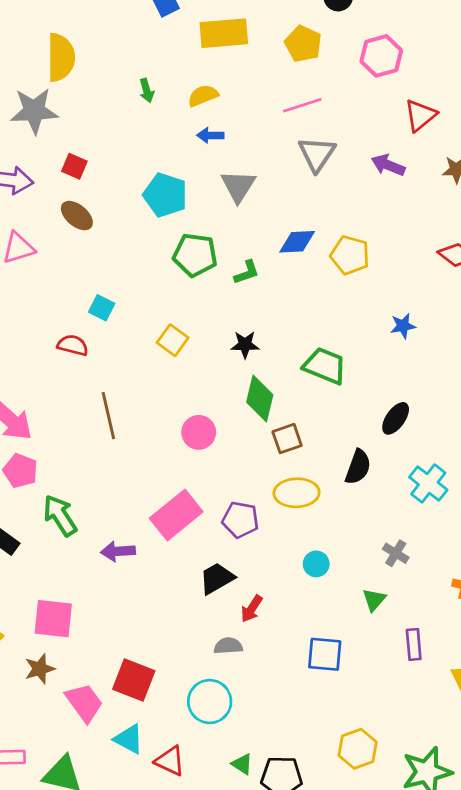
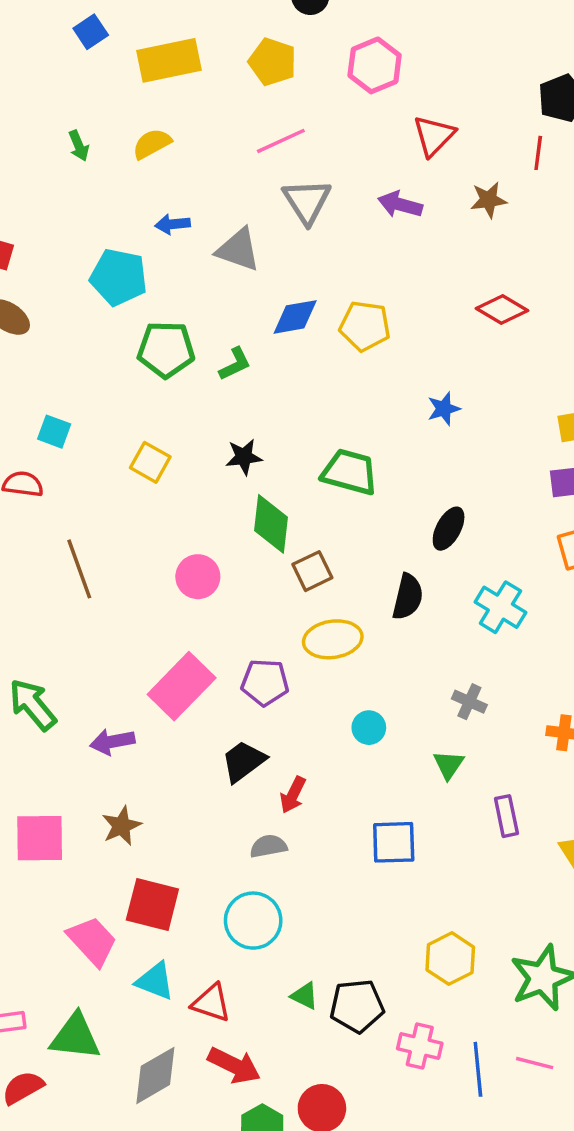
blue arrow: (210, 135) -> (173, 224), moved
gray triangle: (238, 186) -> (238, 250), moved, turned -36
brown star: (40, 669) -> (121, 826), moved

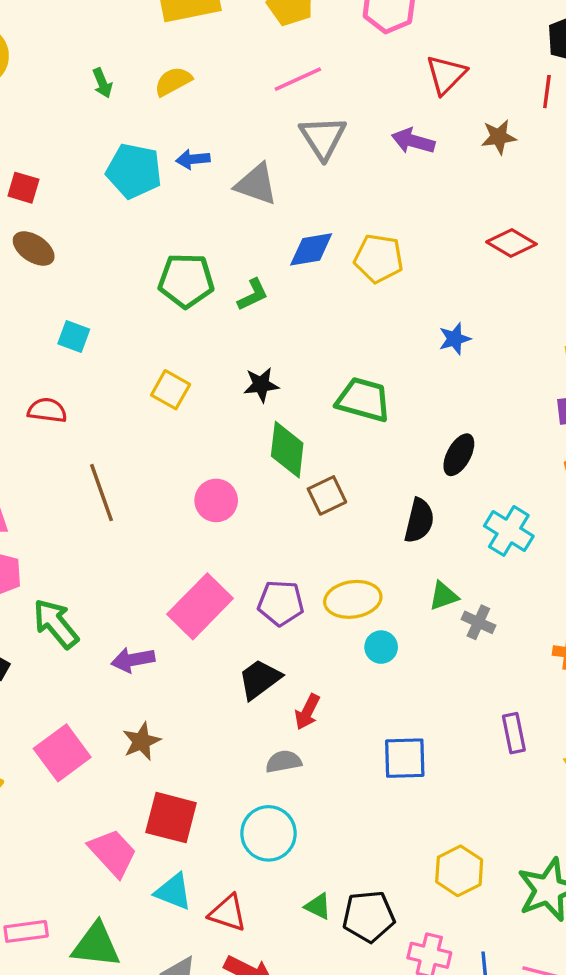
cyan pentagon: (119, 277) -> (134, 171), moved
cyan square: (54, 432) -> (74, 337), moved
yellow ellipse: (333, 639) -> (353, 599), moved
green triangle: (449, 765) -> (444, 596), moved, turned 36
pink square: (40, 838) -> (62, 753), turned -36

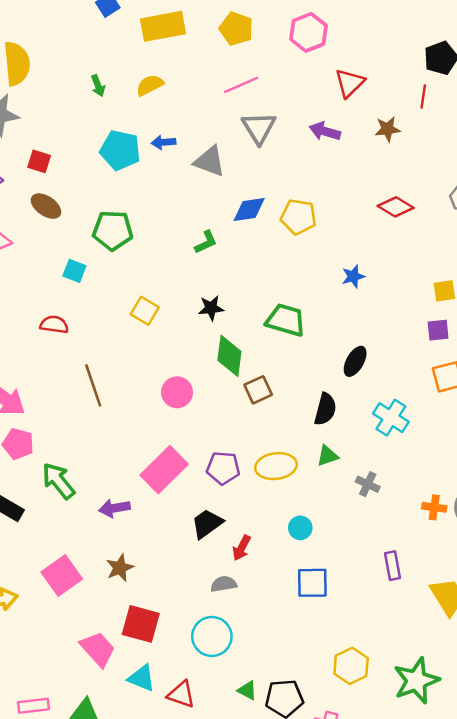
green pentagon: (186, 281) -> (113, 230), moved
green triangle: (444, 596) -> (328, 456), moved
cyan circle: (381, 647) -> (300, 528), moved

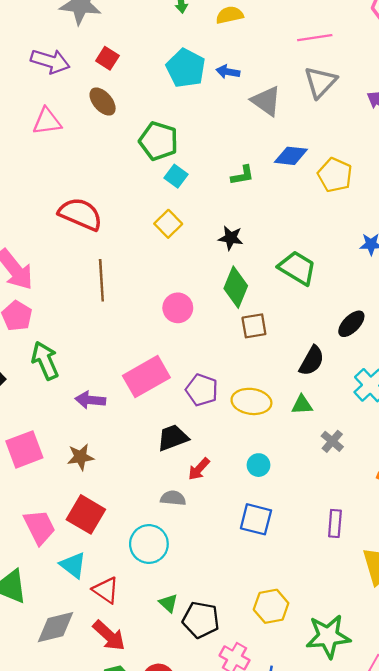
cyan square: (74, 271) -> (176, 176), moved
red semicircle: (54, 325) -> (80, 214), size x1.6

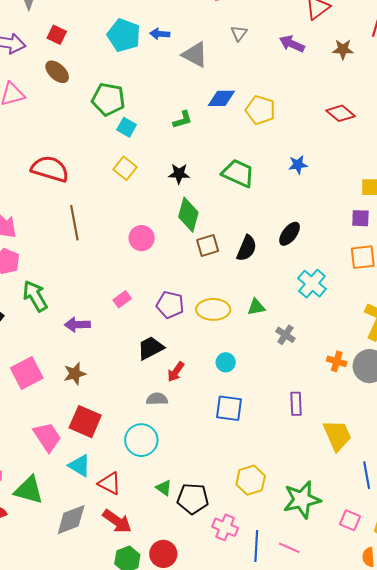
gray triangle: (320, 82) -> (239, 33), size x0.6
green trapezoid: (297, 268) -> (238, 173), moved
black semicircle: (312, 361) -> (247, 248), moved
pink rectangle: (146, 377) -> (122, 299), size x0.5

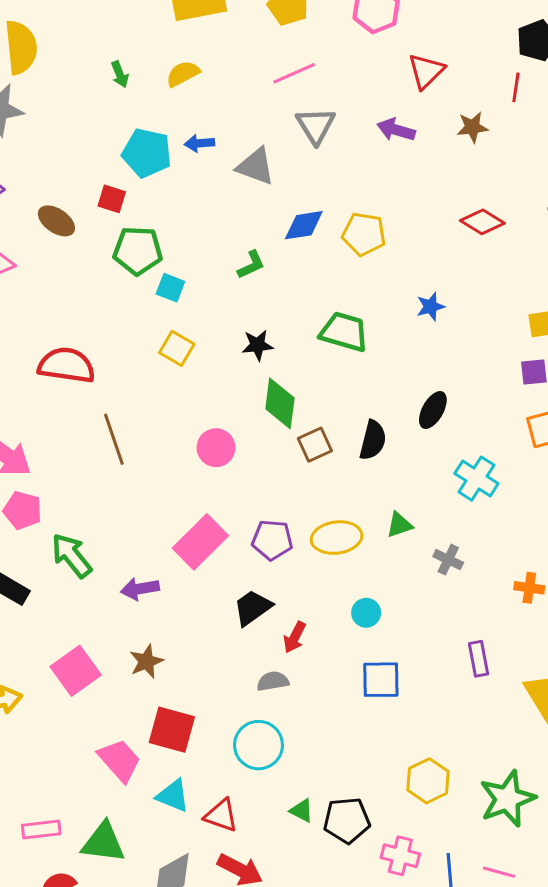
gray triangle: (239, 33) -> (316, 126), size x1.6
red square: (57, 35) -> (112, 199), moved
pink rectangle: (122, 299) -> (200, 542), size x2.0

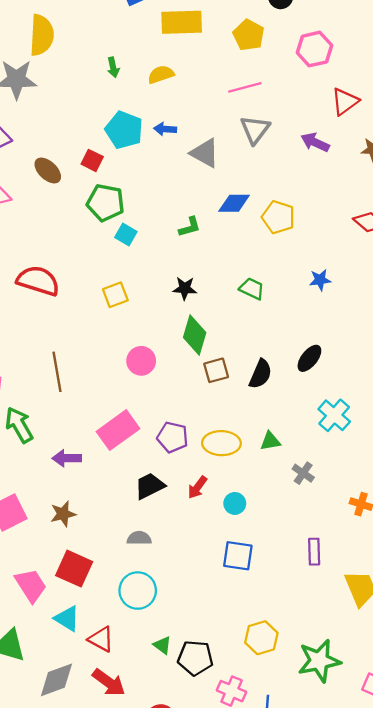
green trapezoid: (344, 332) -> (252, 289), size x0.7
yellow square: (177, 348) -> (115, 295), moved, turned 30
brown line: (114, 439) -> (57, 372), moved
red arrow: (295, 637) -> (197, 487), moved
gray semicircle: (273, 681) -> (139, 538), moved

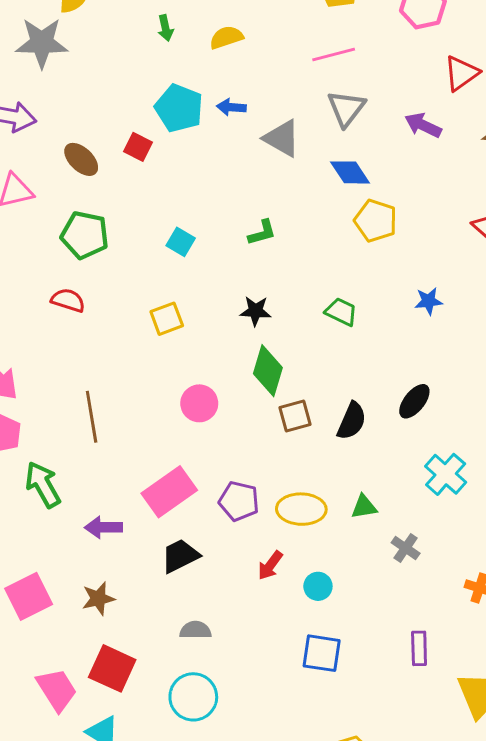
green pentagon: (106, 203) -> (85, 235), moved
blue diamond: (234, 203) -> (350, 172), moved, turned 56
red semicircle: (38, 281) -> (68, 300), size x0.6
black trapezoid: (150, 486) -> (180, 556), moved

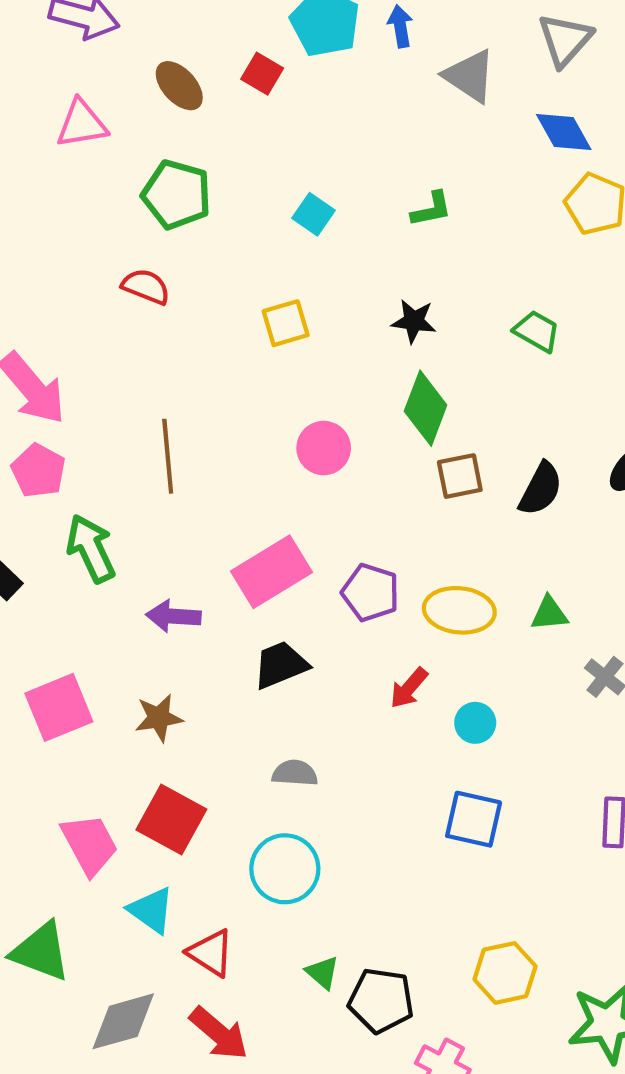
blue arrow: (231, 107) -> (400, 26), turned 72

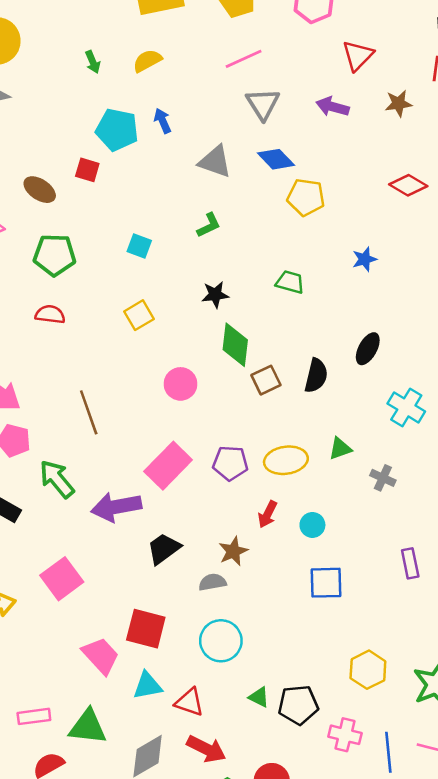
gray triangle: (470, 76) -> (215, 162), moved
purple arrow: (173, 616) -> (116, 507), size x1.5
black trapezoid: (281, 665) -> (164, 549), moved
brown star: (159, 718) -> (233, 551), moved
cyan triangle: (151, 910) -> (147, 686), turned -32

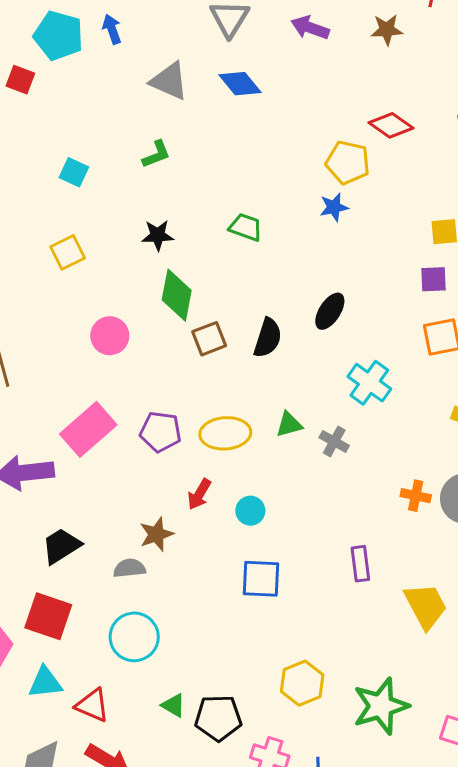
yellow pentagon: (306, 197) -> (348, 162), moved
gray cross: (383, 478) -> (334, 441), moved
black trapezoid: (164, 549) -> (61, 546), moved

